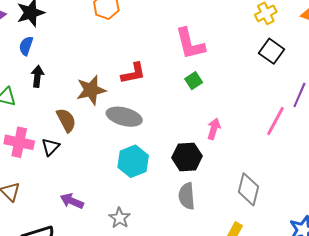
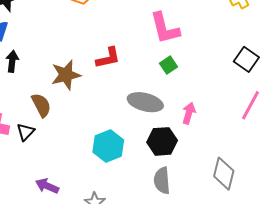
black square: (271, 51) -> (246, 59), moved
gray ellipse: (124, 117) -> (145, 102), moved

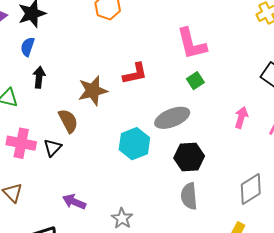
gray ellipse: (145, 102) -> (172, 118), turned -36
pink arrow: (189, 113) -> (241, 117), moved
cyan hexagon: (108, 146) -> (134, 144), moved
gray diamond: (224, 174) -> (251, 189), turned 44

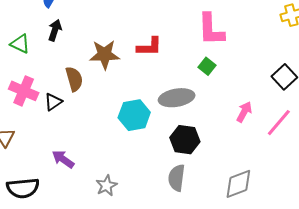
green square: (195, 81) -> (207, 66), turned -30

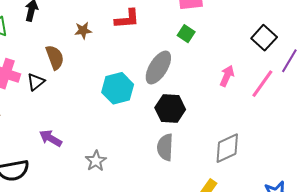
brown star: (105, 55) -> (83, 30), size x0.6
gray ellipse: (177, 98) -> (158, 67), turned -44

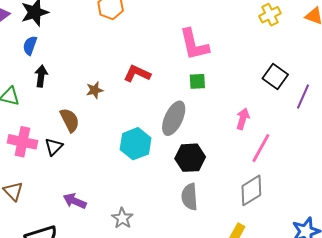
red L-shape: (127, 19) -> (137, 74), turned -144
green square: (186, 34) -> (197, 81), turned -30
pink line: (262, 84) -> (261, 148), moved

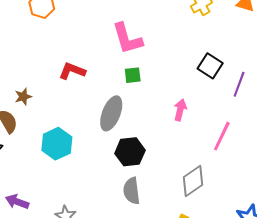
brown star: (95, 90) -> (23, 97), moved
cyan hexagon: (136, 144) -> (57, 144), moved
pink line: (261, 148) -> (222, 136), moved

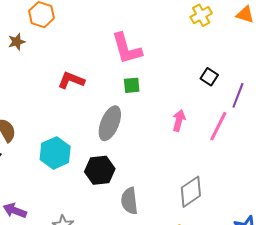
black square: (210, 66) -> (209, 77), size x0.7
brown star: (23, 97) -> (17, 42), moved
pink line: (222, 136) -> (218, 126), moved
black hexagon: (130, 152) -> (100, 170), moved

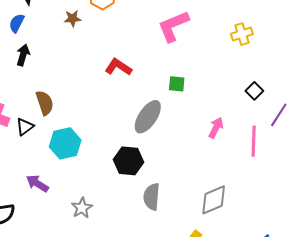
yellow cross: (201, 15) -> (242, 34), moved
pink L-shape: (127, 49) -> (173, 26), moved, turned 72
pink line: (218, 126) -> (254, 141), turned -36
cyan hexagon: (55, 153) -> (65, 143), moved

